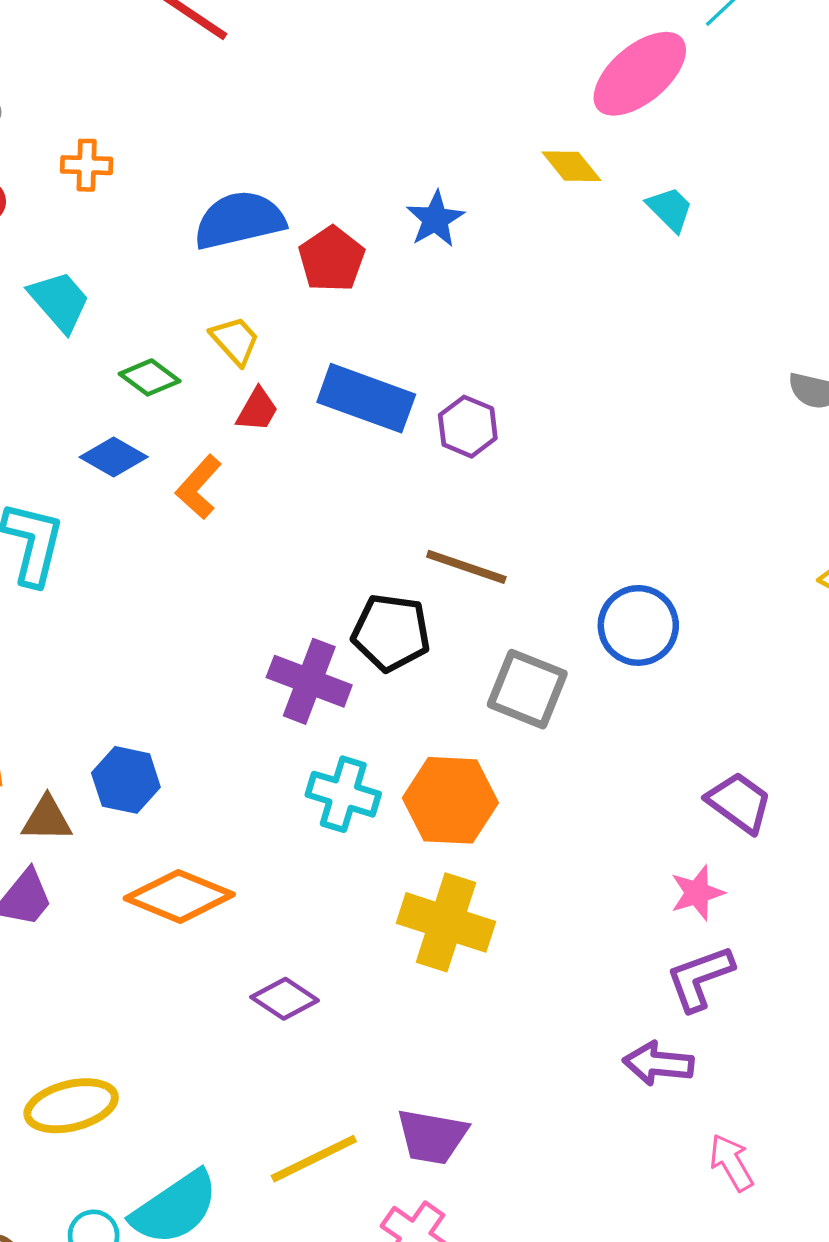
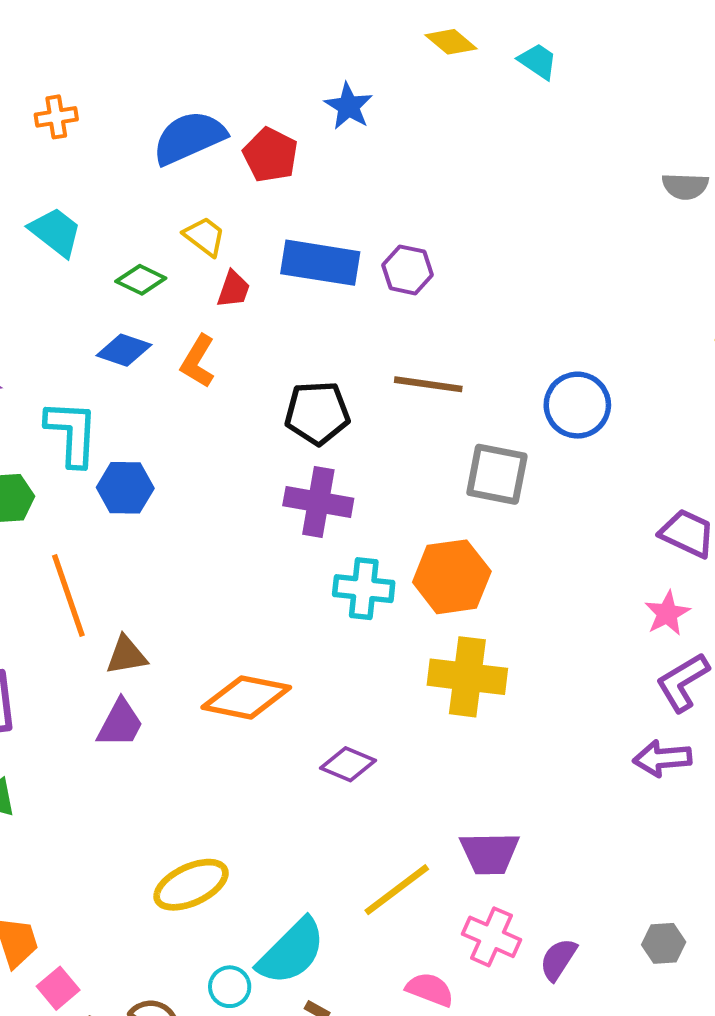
black pentagon: (391, 633) -> (317, 413), moved
blue hexagon: (126, 780) -> (125, 488), moved

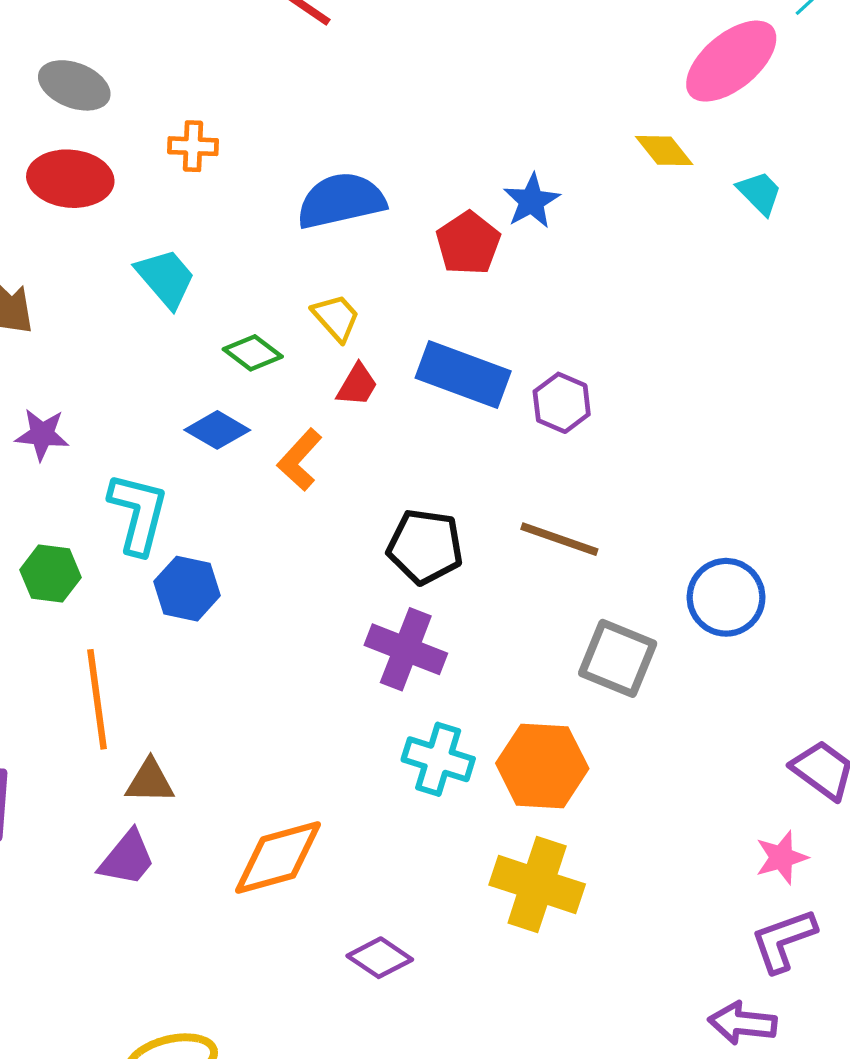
red pentagon: (270, 155) -> (468, 243), moved
orange diamond: (246, 697) -> (278, 857), turned -38

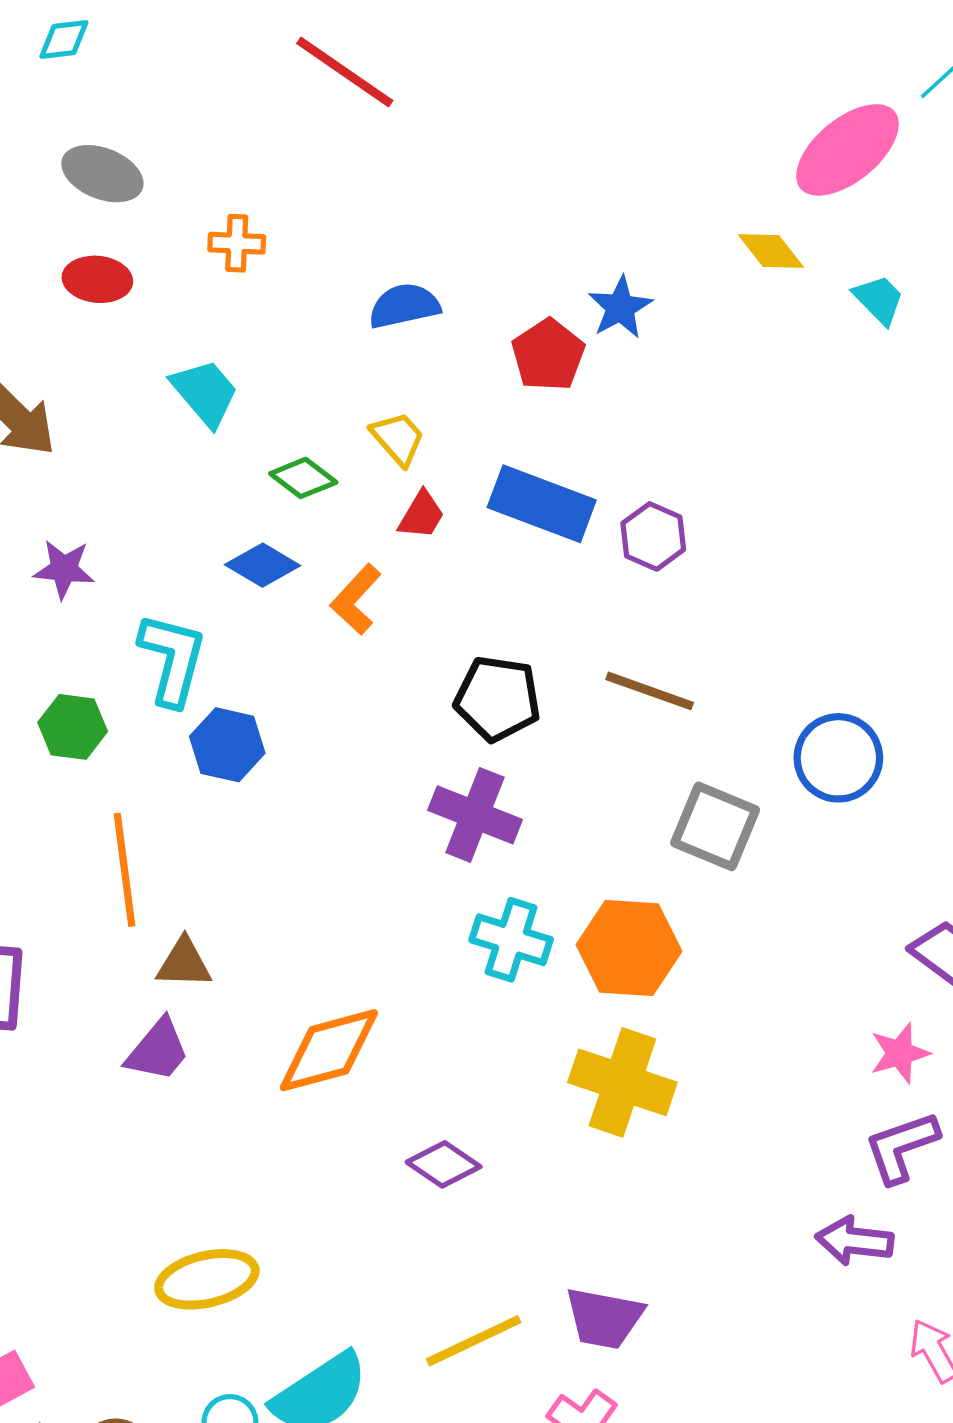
red ellipse: (70, 179) -> (97, 279), size x0.7
blue semicircle: (341, 201) -> (404, 306), size x0.7

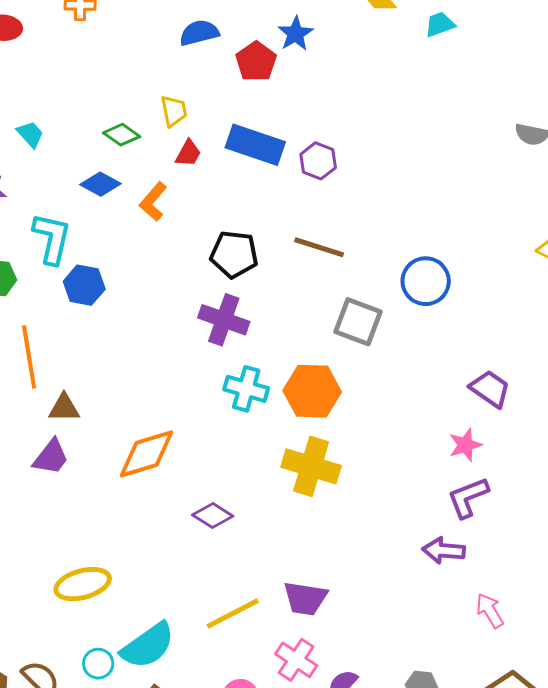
cyan trapezoid: (879, 299) -> (440, 24), turned -64
blue semicircle: (404, 306) -> (199, 33), moved
cyan trapezoid: (205, 393) -> (30, 134), moved, size x0.7
yellow trapezoid: (398, 438) -> (174, 111), turned 32

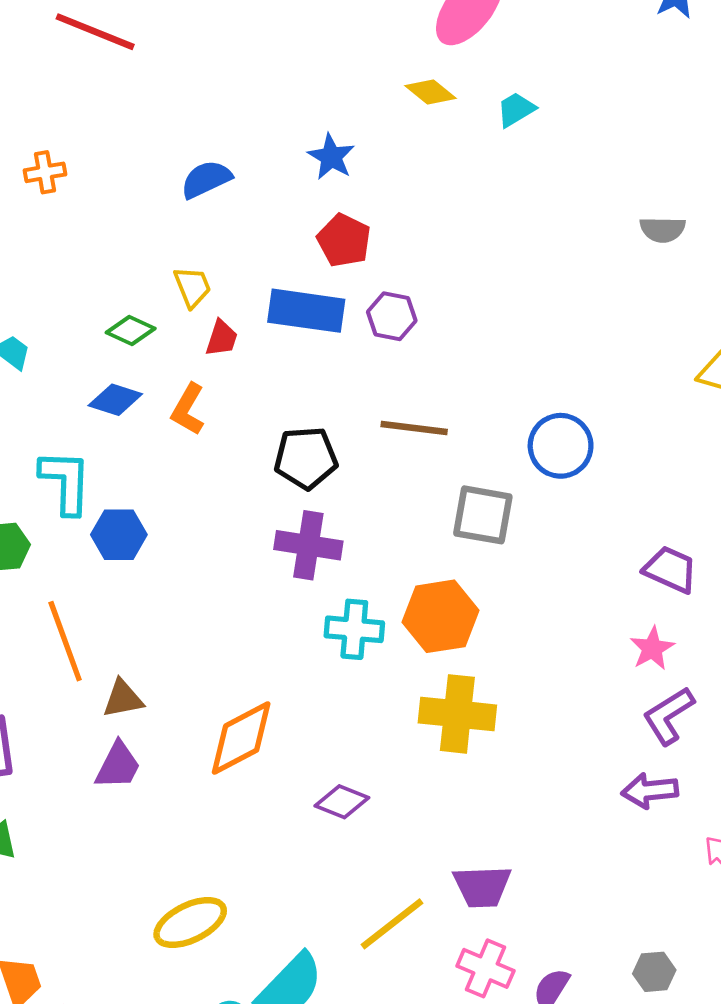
red pentagon: (256, 62) -> (344, 240), moved

